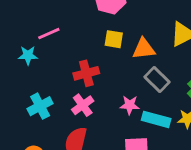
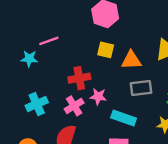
gray rectangle: (157, 79) -> (141, 88), turned -55
pink star: (130, 105) -> (98, 96), moved
cyan rectangle: (156, 119) -> (124, 118), moved

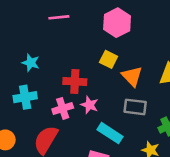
pink line: (49, 41) -> (59, 17), moved
cyan star: (29, 59) -> (31, 63), moved
orange triangle: (131, 60) -> (132, 76), turned 35

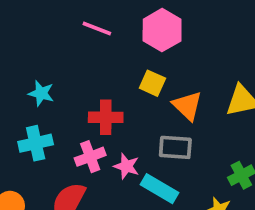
pink line: (59, 17) -> (97, 28), moved, turned 30
pink star: (89, 105) -> (126, 166), moved
gray rectangle: (135, 107) -> (175, 147), moved

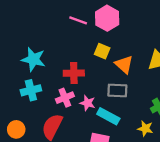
pink line: (97, 28) -> (78, 20), moved
cyan star: (41, 93) -> (33, 59), size x1.5

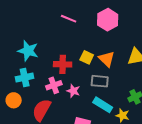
pink hexagon: (107, 18) -> (108, 20), moved
yellow square: (102, 51) -> (87, 57), moved
cyan rectangle: (108, 116) -> (103, 105), moved
orange circle: (16, 129) -> (14, 100), moved

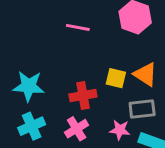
pink star: (73, 91) -> (120, 130), moved

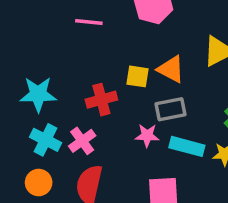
cyan cross: (32, 126) -> (46, 140), turned -35
pink cross: (77, 129) -> (82, 141), moved

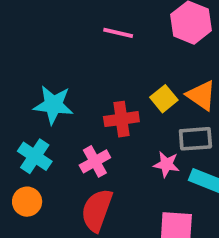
yellow square: (138, 76) -> (164, 99), turned 35
cyan cross: (46, 140) -> (35, 156), moved
orange circle: (39, 183) -> (27, 202), moved

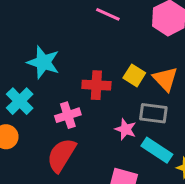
yellow square: (164, 99) -> (134, 75), turned -30

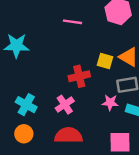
cyan star: (43, 62) -> (16, 46), moved
red semicircle: (61, 155) -> (69, 135), turned 76

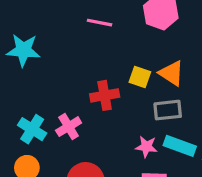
pink star: (110, 103) -> (146, 147), moved
pink cross: (65, 105) -> (69, 127), moved

